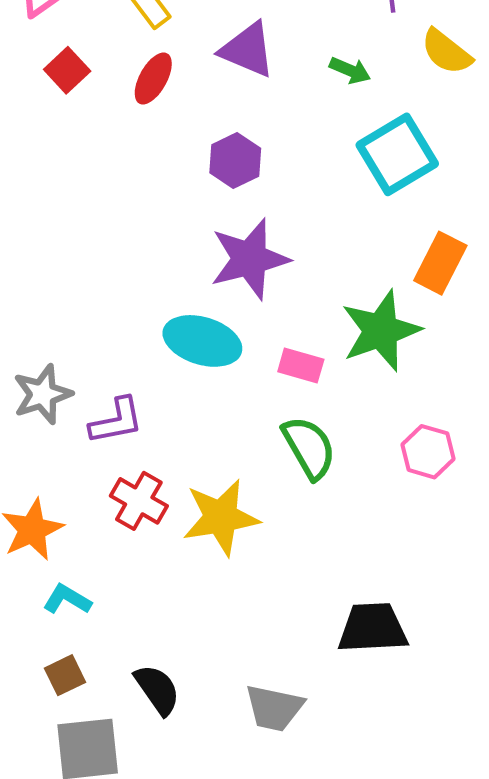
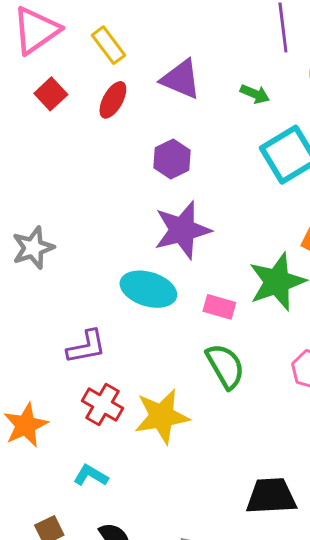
gray star: (42, 394) -> (33, 248), moved
cyan L-shape: (67, 599) -> (91, 475), moved

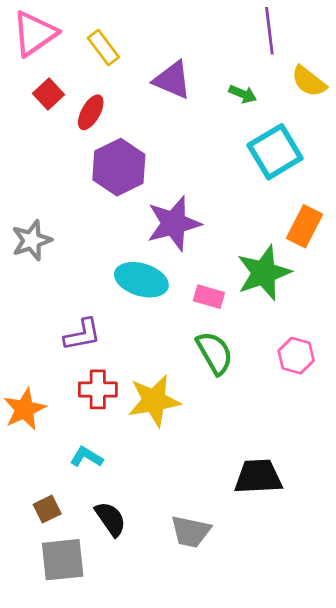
red ellipse: (113, 100) -> (91, 112), moved
purple hexagon: (172, 159) -> (119, 167), moved, size x1.5
red cross: (103, 404) -> (98, 389), turned -30

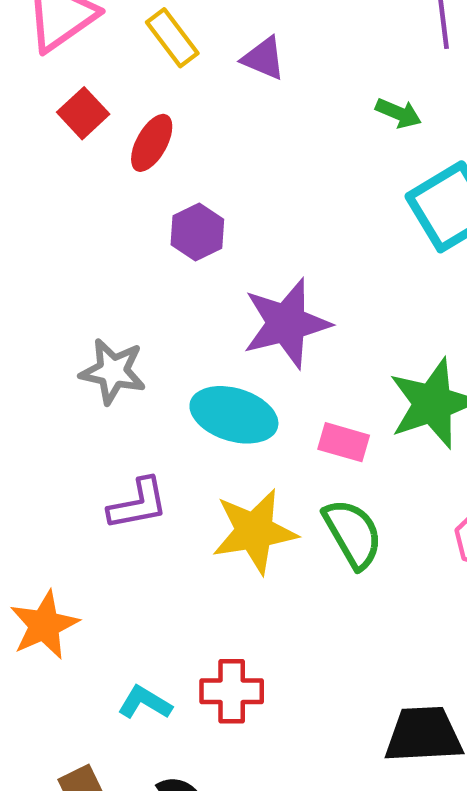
purple triangle: (172, 80) -> (264, 58), moved, size x0.7
purple hexagon: (119, 167) -> (197, 232), size x0.6
gray star: (32, 240) -> (113, 371), moved, turned 30
red cross: (98, 389) -> (232, 691), moved
yellow star: (154, 401) -> (254, 531), moved

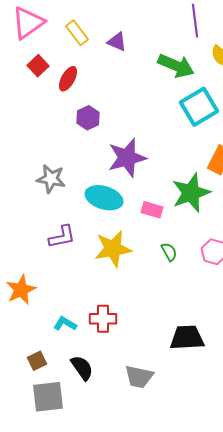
green arrow: (398, 113) -> (176, 66), size x1.8
green semicircle: (353, 534) -> (169, 252), moved, size x0.6

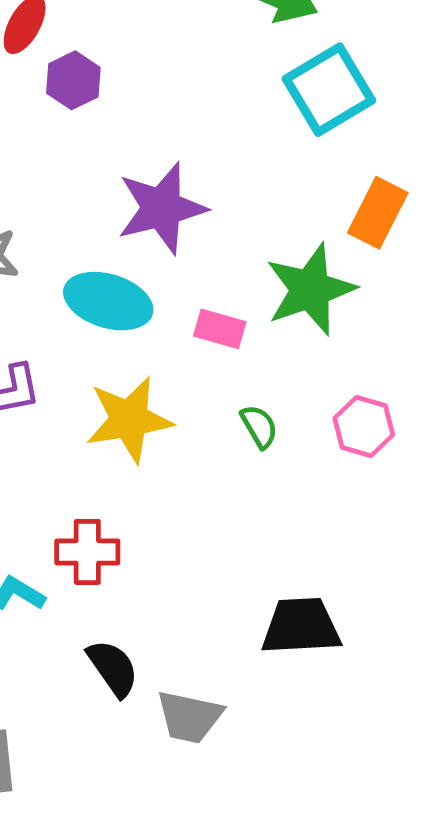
purple hexagon: (88, 118) -> (73, 80), moved
red cross: (103, 319) -> (87, 552), moved
black semicircle: (82, 368) -> (113, 668), moved

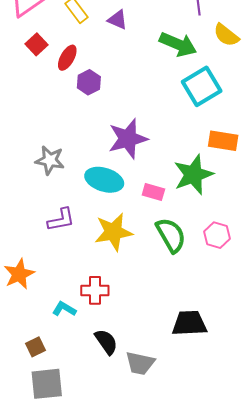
orange rectangle: (378, 213) -> (223, 141), turned 72
green semicircle: (259, 426) -> (171, 235), size x1.8

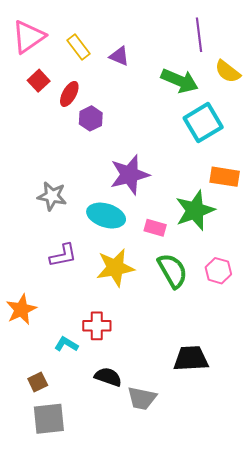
black semicircle: (106, 342) -> (108, 377), turned -36

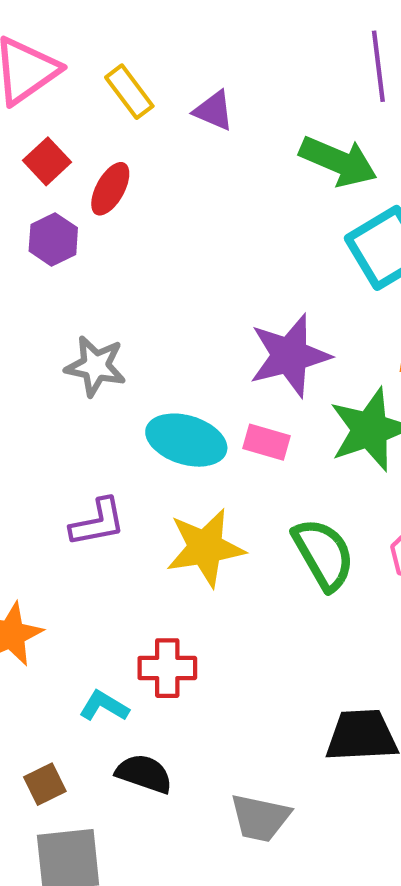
purple hexagon: (91, 118) -> (53, 239), moved
purple star: (130, 175) -> (290, 356), moved
gray star: (52, 196) -> (96, 366), moved
pink rectangle: (155, 228) -> (267, 442), moved
black semicircle: (108, 377) -> (144, 774), moved

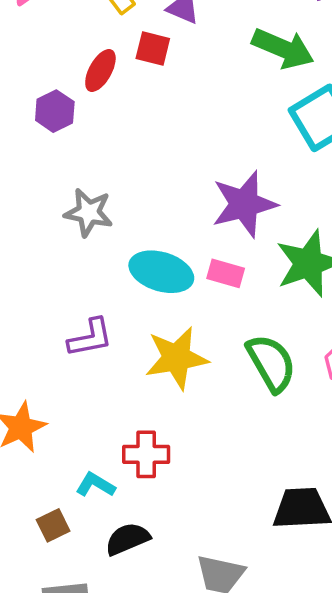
red square: (47, 161) -> (153, 49), moved, turned -33
black semicircle: (144, 774) -> (127, 539), turned -42
brown square: (45, 784) -> (53, 525), moved

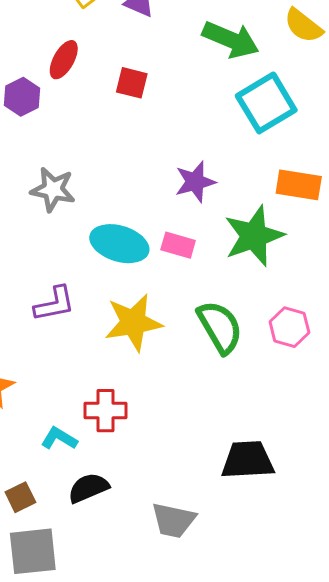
red square: (153, 49) -> (132, 83), moved
purple star: (244, 204) -> (195, 182), size x0.7
brown square: (53, 525) -> (20, 497), moved

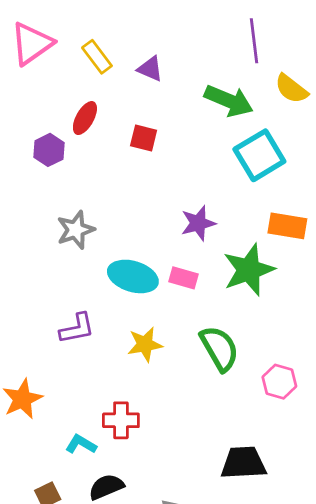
gray star: (53, 190) -> (76, 230), turned -30
yellow star: (133, 322) -> (145, 344), size x0.7
pink hexagon: (289, 327) -> (279, 382), moved

